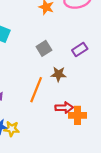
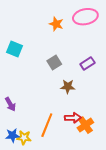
orange line: (36, 90) -> (47, 125), moved
orange cross: (77, 115) -> (85, 125), turned -35

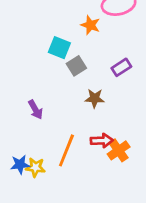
orange star: (56, 24) -> (90, 25), moved
cyan square: (15, 49) -> (59, 48), moved
purple arrow: (10, 104) -> (35, 110), moved

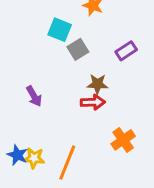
red arrow: (102, 141) -> (93, 102), moved
orange line: (66, 150) -> (67, 163), moved
blue star: (20, 165) -> (17, 155), turned 30

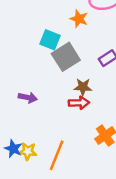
gray square: (78, 49) -> (66, 57), size x1.5
purple arrow: (34, 96) -> (28, 98), turned -48

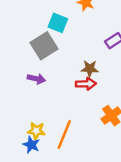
gray square: (66, 57) -> (44, 46), moved
blue star: (13, 149) -> (31, 145), moved

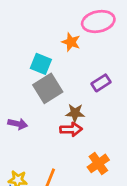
gray square: (44, 46) -> (48, 88), moved

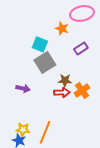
purple rectangle: (101, 83) -> (81, 48), moved
orange cross: (98, 163) -> (82, 90), moved

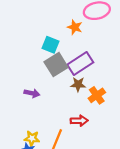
purple rectangle: (81, 48) -> (80, 63), moved, size x1.6
red arrow: (62, 92) -> (79, 121), moved

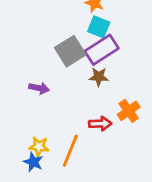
cyan square: (51, 45) -> (99, 27), moved
orange cross: (97, 95) -> (129, 111), moved

